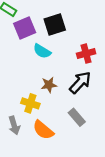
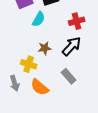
cyan semicircle: (42, 51) -> (39, 19), turned -91

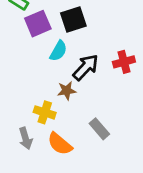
red cross: (77, 21) -> (124, 62), moved
black arrow: (72, 46) -> (86, 67), moved

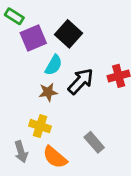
black square: (73, 20) -> (68, 34), turned -30
brown star: (67, 91) -> (48, 92), moved

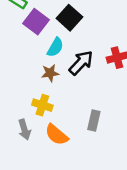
purple square: (33, 38) -> (36, 22), turned -30
gray rectangle: (94, 142) -> (94, 121), turned 54

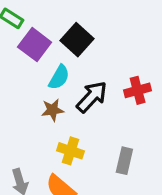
yellow cross: (42, 105) -> (70, 151), moved
gray rectangle: (94, 121) -> (124, 161), moved

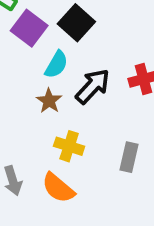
brown star: (53, 110) -> (49, 101), turned -30

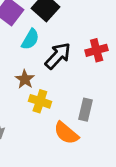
brown star: (49, 101) -> (25, 79), moved
orange semicircle: (58, 188) -> (66, 133), moved

